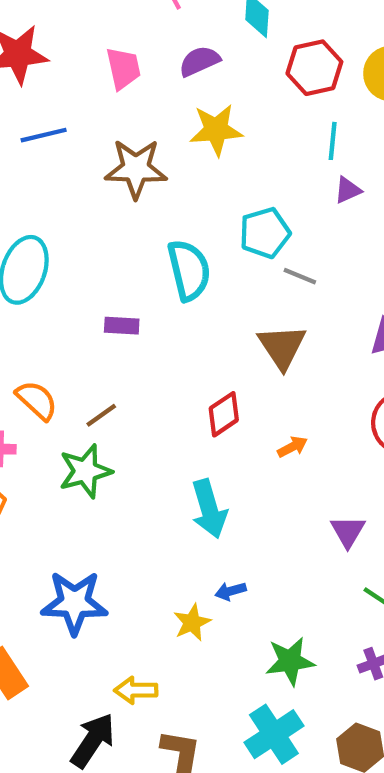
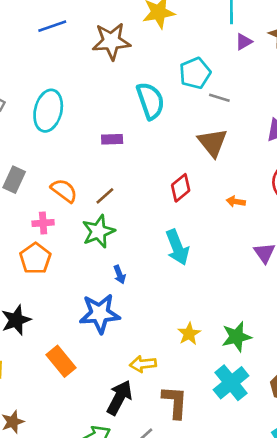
orange arrow: (292, 447) -> (236, 202), moved, turned -138
blue arrow: (231, 591) -> (119, 274), moved, turned -90
yellow star: (192, 623) -> (189, 334), moved

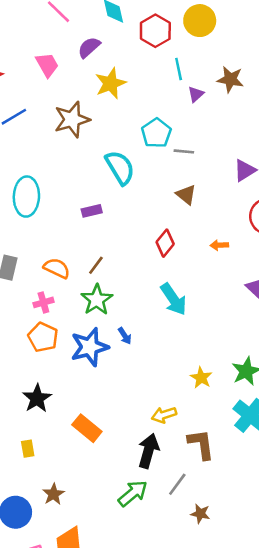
brown triangle: (213, 143) -> (186, 195), size x0.7
blue star: (100, 314) -> (90, 347), moved

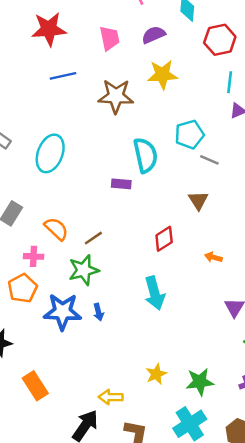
purple rectangle: (92, 211) -> (121, 184), moved

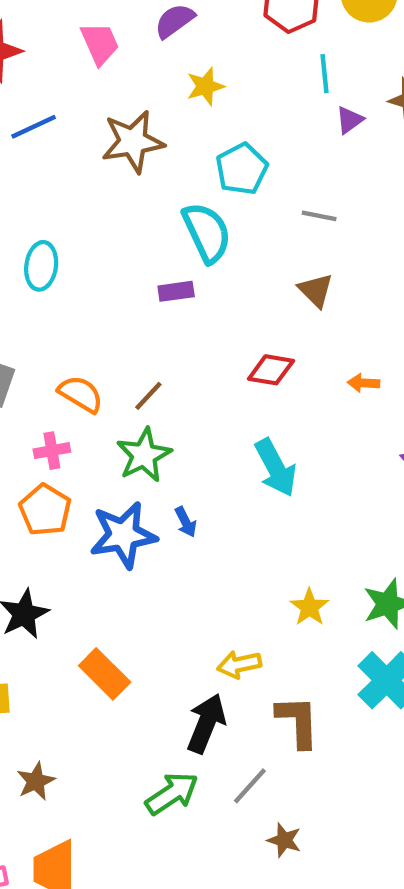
yellow star: (162, 75) -> (205, 86), size x0.7
cyan pentagon: (190, 135) -> (242, 169), moved
cyan ellipse: (50, 153) -> (41, 266), size x0.7
red diamond: (164, 239) -> (271, 370), turned 55

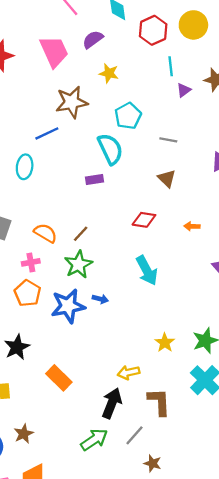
pink trapezoid: (100, 44) -> (54, 51), size x1.4
yellow star: (205, 86) -> (109, 73), turned 30
blue line: (34, 127) -> (47, 133), moved
blue arrow: (186, 522) -> (100, 299), turned -49

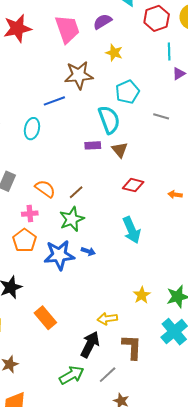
brown triangle: (167, 178) -> (120, 150), moved

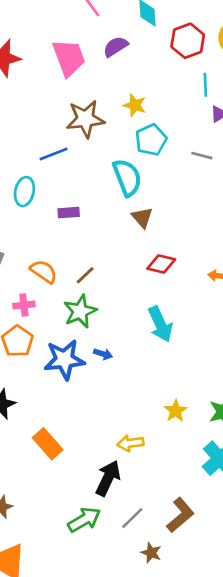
yellow star: (114, 53) -> (135, 105), moved
gray line: (161, 116) -> (202, 156), moved
purple rectangle: (93, 145) -> (69, 213), moved
brown L-shape: (132, 347) -> (180, 515), moved, turned 48

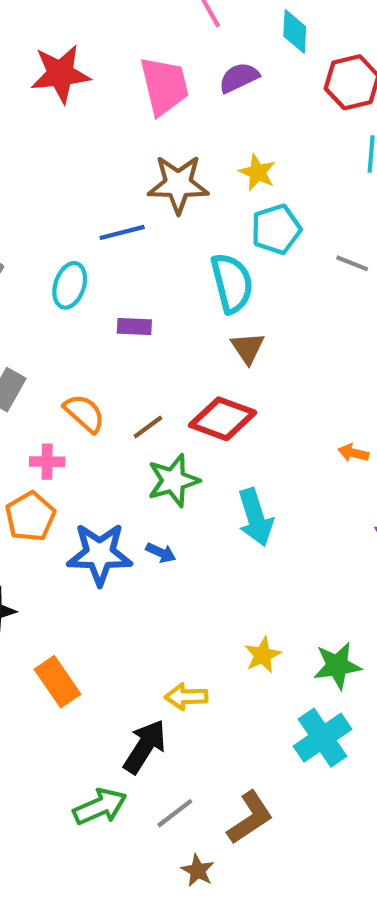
red diamond: (161, 264) -> (223, 419), moved, size x1.4
green star: (80, 311) -> (173, 480), moved

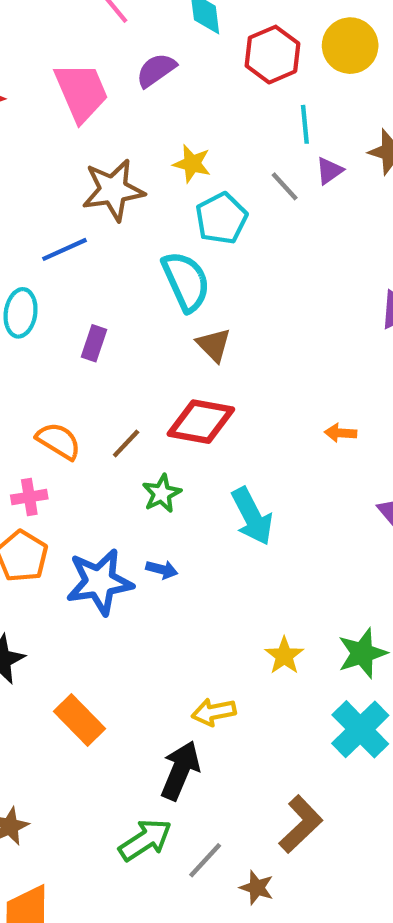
gray line: (352, 263) -> (285, 186), moved, turned 36
purple rectangle: (134, 326) -> (94, 343), turned -64
green star: (173, 480) -> (162, 493), size x0.7
gray line: (175, 813) -> (205, 860), moved

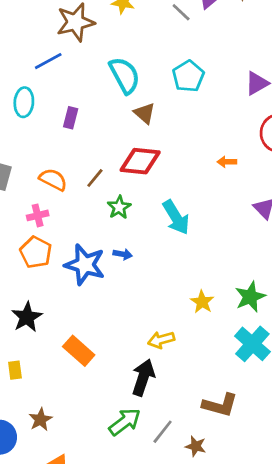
cyan pentagon: (221, 218) -> (188, 76), moved
blue star: (100, 582) -> (85, 265), turned 30
brown L-shape: (301, 824) -> (220, 405), turned 63

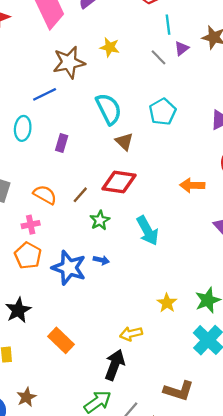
orange arrow: (227, 162) -> (192, 185), size x1.5

